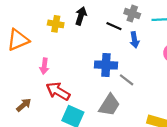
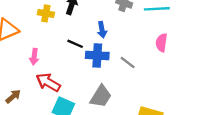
black line: (114, 26) -> (75, 44), moved
blue arrow: (134, 40) -> (102, 30), moved
gray line: (127, 80) -> (128, 62), moved

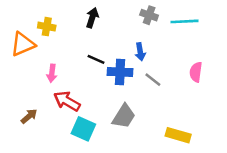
yellow cross: (46, 13) -> (47, 27), moved
blue arrow: (102, 30) -> (140, 52), moved
pink semicircle: (162, 43) -> (196, 72), moved

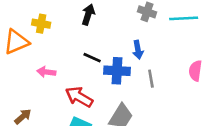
pink arrow: (52, 73) -> (46, 72), turned 90
gray line: (153, 80) -> (151, 79), turned 42
red arrow: (67, 101) -> (79, 97), moved

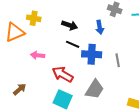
black arrow: (88, 14) -> (70, 25), moved, turned 91
blue arrow: (138, 50) -> (100, 27), moved

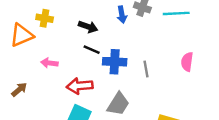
blue arrow: (100, 27) -> (122, 15), moved
red arrow: (63, 74) -> (80, 86), turned -35
brown arrow: (20, 89) -> (19, 90), moved

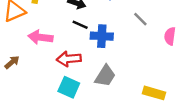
pink arrow: (49, 63) -> (40, 37), size x1.5
gray line: (146, 69) -> (140, 19), moved, turned -35

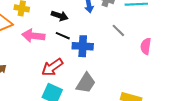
pink arrow: (40, 37) -> (33, 36), moved
red arrow: (69, 59) -> (52, 67), turned -30

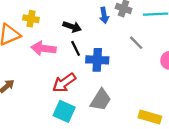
black line: (63, 36) -> (76, 48), turned 40

